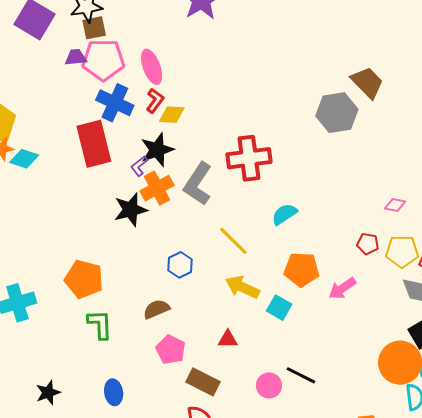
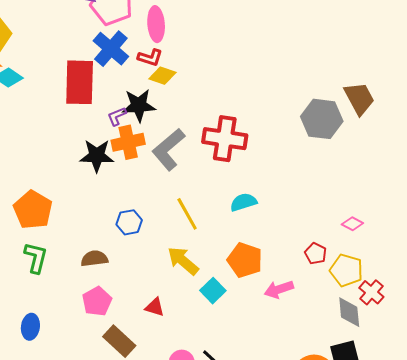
red L-shape: (155, 101) -> (150, 58), turned 55

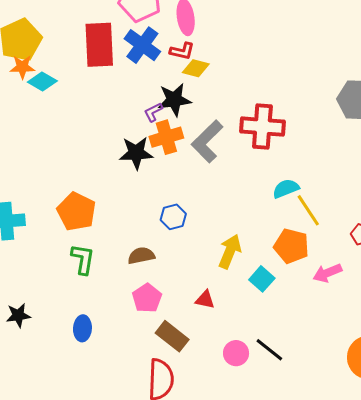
red rectangle: (80, 82) -> (99, 45), moved
yellow line: (187, 214) -> (308, 210), moved
yellow arrow: (183, 261) -> (230, 251), turned 76

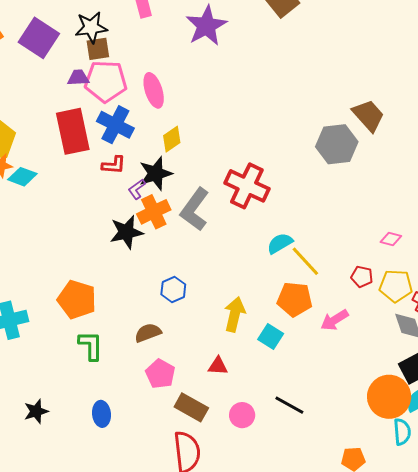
red L-shape: (182, 51) -> (114, 165), moved
yellow diamond: (196, 68) -> (172, 139), turned -40
red cross: (262, 127) -> (247, 186), turned 30
pink circle: (236, 353) -> (242, 415), moved

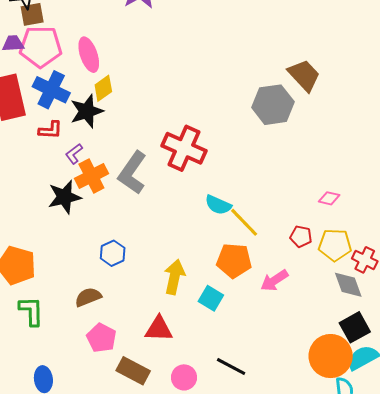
yellow diamond: (172, 139) -> (103, 88), moved
black star: (156, 174) -> (87, 111), moved
cyan semicircle: (280, 243) -> (218, 205), turned -124
red triangle: (218, 366) -> (159, 329), size x1.4

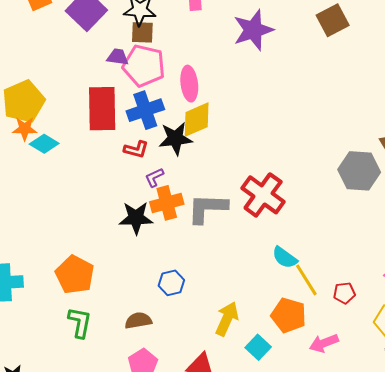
yellow diamond: (103, 88) -> (197, 120), size x1.4
blue cross: (51, 90) -> (145, 110), turned 33
gray L-shape: (132, 173) -> (207, 208), turned 45
red pentagon: (301, 236) -> (344, 293), moved, turned -30

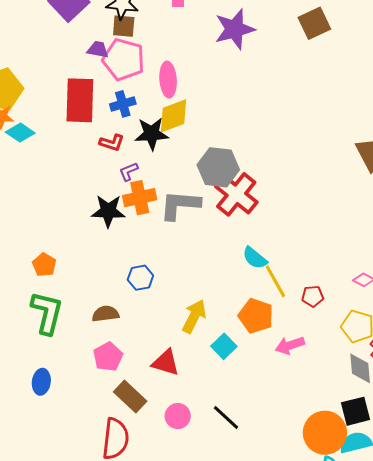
blue cross: (145, 110) -> (123, 104), size x0.7
gray hexagon: (359, 171) -> (218, 167), moved
orange pentagon: (75, 275) -> (44, 265), size x0.6
green L-shape: (80, 322) -> (47, 313), size x1.4

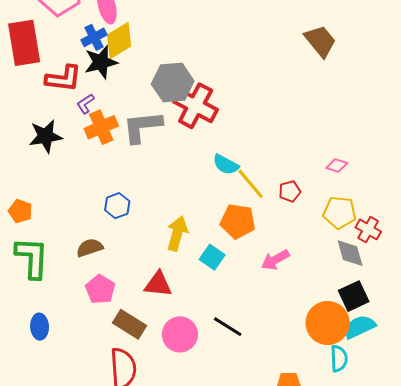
blue cross: (123, 104) -> (94, 37), moved
red L-shape: (112, 143) -> (63, 79), size x1.5
black star: (108, 211) -> (46, 136), moved
pink arrow: (290, 345) -> (275, 260), moved
pink circle: (178, 416) -> (180, 334), size x1.4

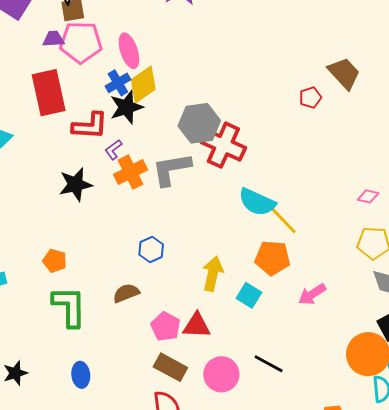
cyan semicircle: (226, 165) -> (257, 202), size x1.4
red pentagon: (290, 191) -> (310, 98), moved
pink pentagon: (100, 289) -> (166, 326), moved

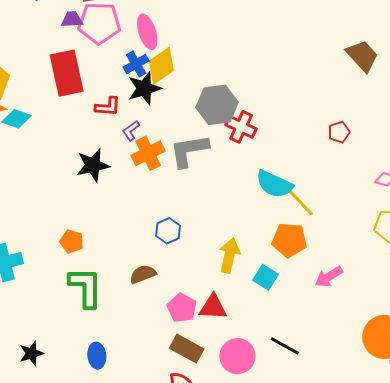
red pentagon: (310, 98) -> (339, 132), moved
red L-shape: (90, 126) -> (108, 107), size x0.7
red cross: (223, 145) -> (241, 127), size x0.7

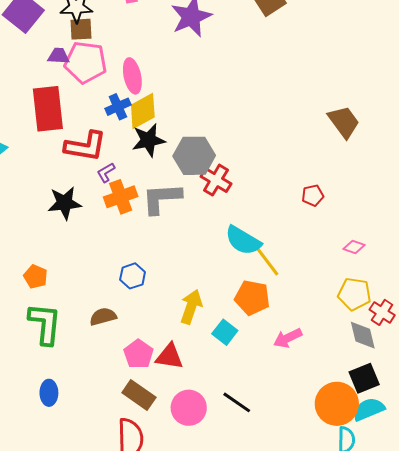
black star: (144, 88) -> (148, 140), moved
red L-shape: (108, 107) -> (85, 146), size x1.6

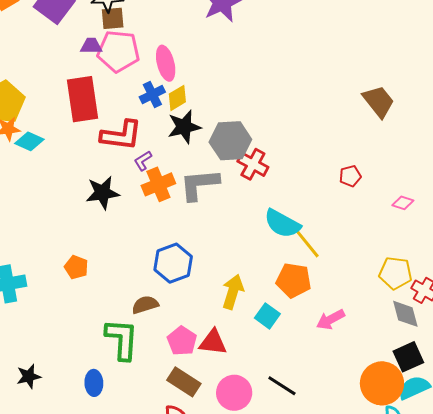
yellow diamond: (143, 111) -> (177, 98), size x0.7
pink diamond: (354, 247) -> (403, 203), moved
blue hexagon: (133, 276) -> (173, 263), size x1.5
green L-shape: (45, 324) -> (122, 339), moved

